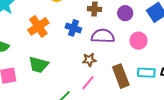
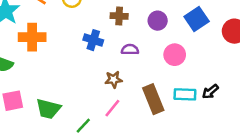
orange cross: (38, 26) -> (32, 37), moved, turned 35
purple semicircle: (103, 36) -> (130, 50), size x0.6
green trapezoid: (39, 65) -> (48, 109), moved

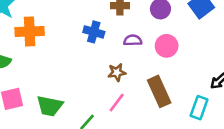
pink circle: (175, 55) -> (167, 46), moved
cyan rectangle: (185, 94) -> (199, 108), moved, turned -70

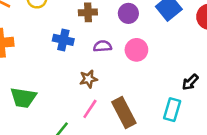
brown rectangle: (159, 91) -> (124, 113), moved
green trapezoid: (50, 106) -> (23, 98), moved

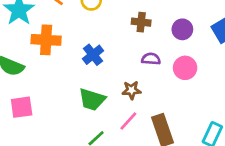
blue cross: (63, 40) -> (93, 55), moved, turned 30
green trapezoid: (23, 98) -> (92, 100), moved

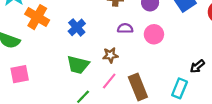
orange cross: (46, 40) -> (37, 17), turned 30

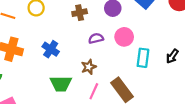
cyan rectangle: (180, 88) -> (143, 58), moved

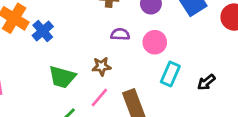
blue cross: (51, 49) -> (43, 31), moved

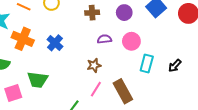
blue cross: (43, 31) -> (55, 43), moved
green trapezoid: (62, 77) -> (38, 80), moved

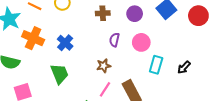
purple semicircle: (104, 39) -> (114, 40), turned -72
green trapezoid: (38, 80) -> (59, 74), moved, turned -120

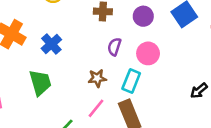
cyan rectangle: (156, 65) -> (131, 81), moved

